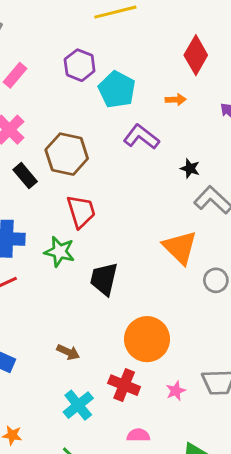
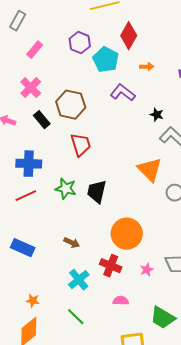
red diamond: (196, 55) -> (129, 36), moved
green star: (60, 252) -> (66, 189), moved

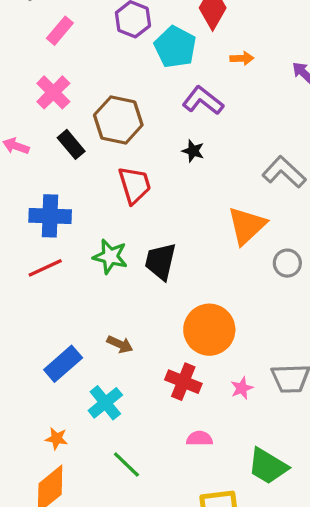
black star: (157, 115) -> (193, 151), moved
orange triangle: (150, 170) -> (247, 226), turned 32
blue rectangle: (23, 248) -> (63, 364), moved, turned -65
cyan cross: (79, 280) -> (105, 403), moved

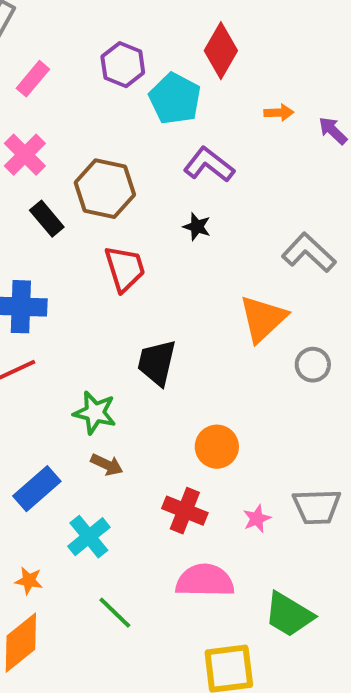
orange arrow: (242, 58) -> (279, 113), moved
green star: (110, 257) -> (95, 413), moved
orange circle: (209, 330) -> (217, 447), size x0.7
pink semicircle: (200, 439) -> (205, 581), size x1.8

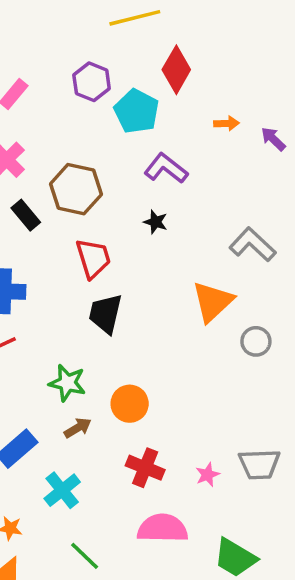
black trapezoid: (157, 363) -> (105, 314), moved
orange circle: (217, 447) -> (130, 404), moved
brown arrow: (107, 465) -> (78, 428), turned -56

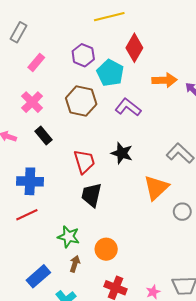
orange arrow: (227, 123) -> (165, 80), size x1.6
brown hexagon: (76, 189) -> (81, 101), moved
black star: (156, 222) -> (122, 153), moved, size x1.5
brown arrow: (78, 428) -> (75, 264), turned -42

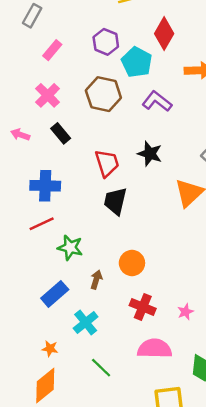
green star: (69, 237) -> (70, 248), moved

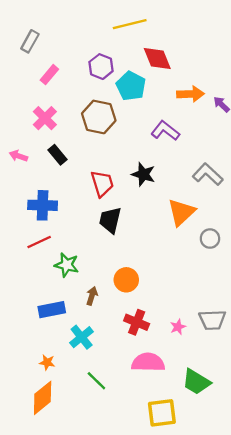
red diamond: (164, 34) -> (157, 58), turned -52
purple L-shape: (157, 101) -> (165, 131), moved
blue rectangle: (55, 294) -> (52, 310), turned 30

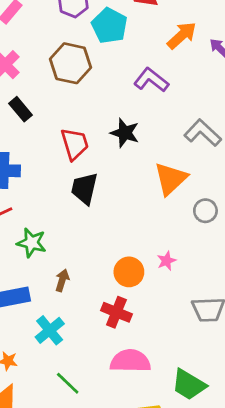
orange arrow: (190, 94) -> (182, 35), turned -40
orange circle: (126, 280) -> (129, 272), moved
pink star: (178, 327) -> (166, 261), moved

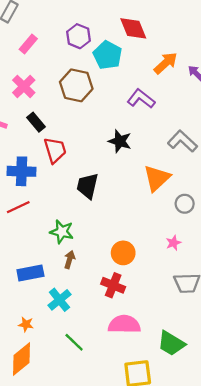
red trapezoid: (75, 144) -> (55, 150), moved
green star: (32, 243) -> (62, 232), moved
pink star: (166, 261) -> (173, 243), moved

